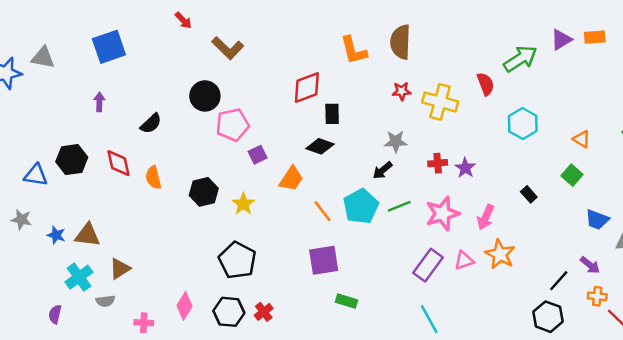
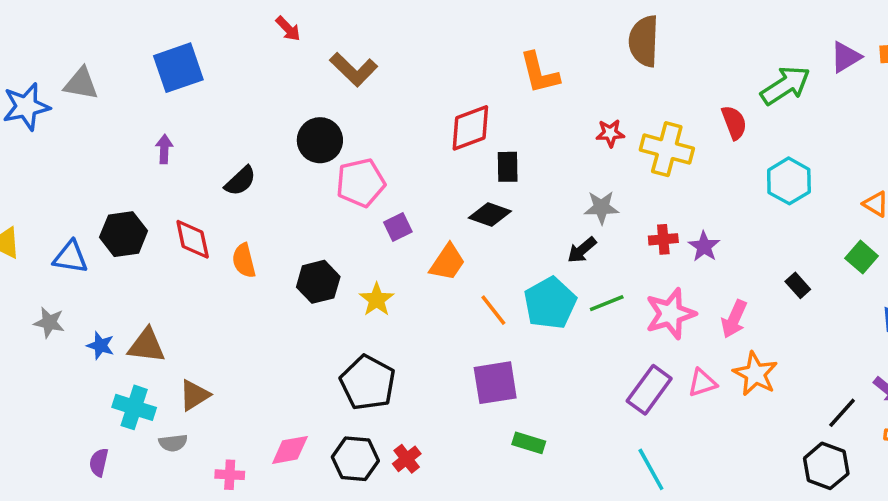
brown semicircle: (400, 42) -> (644, 41), moved
cyan cross: (79, 277) -> (134, 407), turned -36
pink diamond: (185, 306) -> (290, 450), turned 48

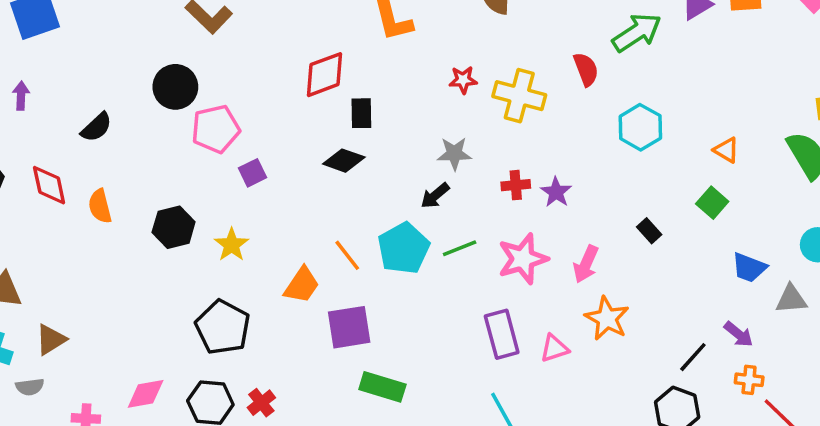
orange trapezoid: (447, 262) -> (302, 285), moved
pink triangle: (702, 383) -> (554, 348), moved
purple rectangle: (649, 390) -> (502, 334), turned -51
green rectangle: (529, 443) -> (382, 387), size x1.4

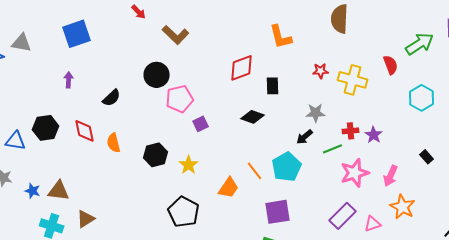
black rectangle: (361, 113) -> (273, 86), moved
green line: (460, 248) -> (333, 149), moved
purple square: (349, 327) -> (278, 212), moved
purple rectangle: (502, 334) -> (343, 216), turned 60

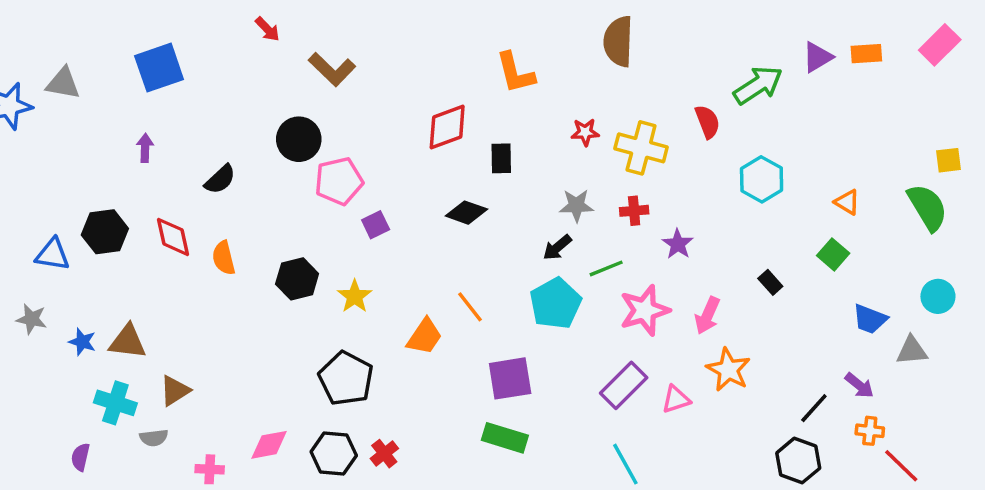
red cross: (351, 131) -> (634, 211), moved
cyan pentagon: (287, 167) -> (555, 303), moved

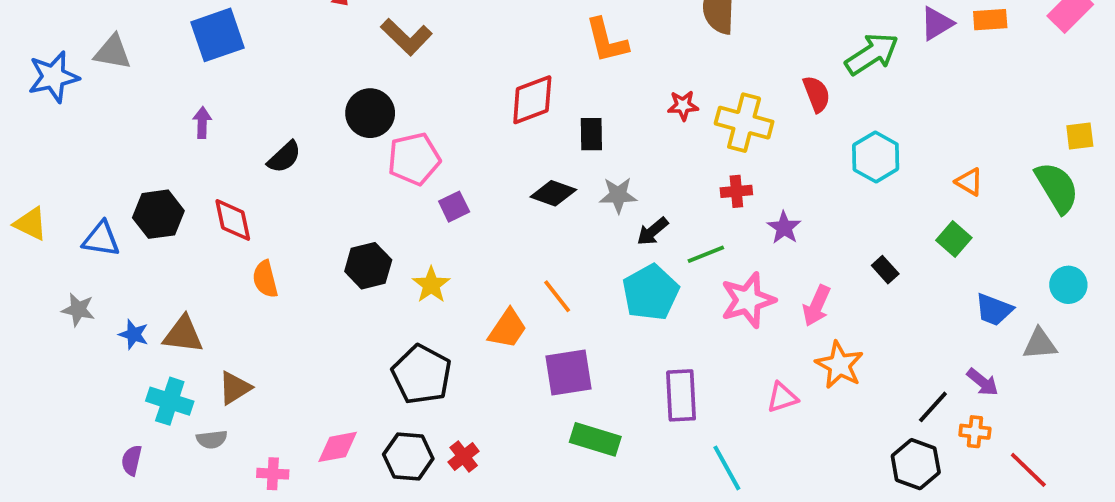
gray star: (576, 206) -> (618, 195), moved
orange semicircle: (224, 258) -> (265, 279), moved
purple square: (510, 378) -> (569, 373), moved
purple rectangle: (624, 385) -> (681, 395), moved, turned -48
orange cross: (870, 431) -> (975, 432), moved

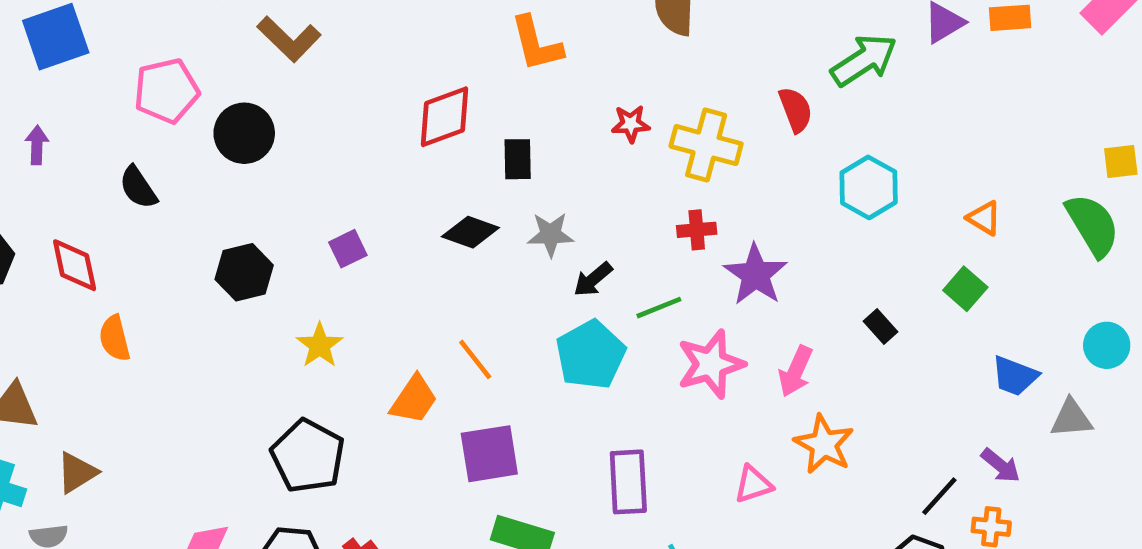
black semicircle: (284, 157) -> (138, 187), turned 99
pink pentagon: (414, 159) -> (166, 91), moved
purple star: (784, 228) -> (756, 275), size x1.5
black hexagon: (368, 266) -> (244, 272), moved

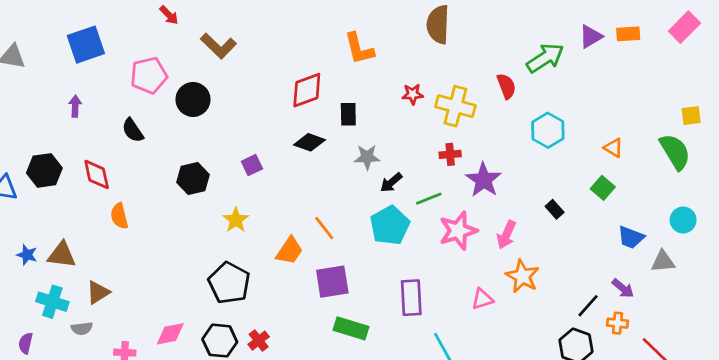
black diamond: (470, 232) -> (309, 142), moved

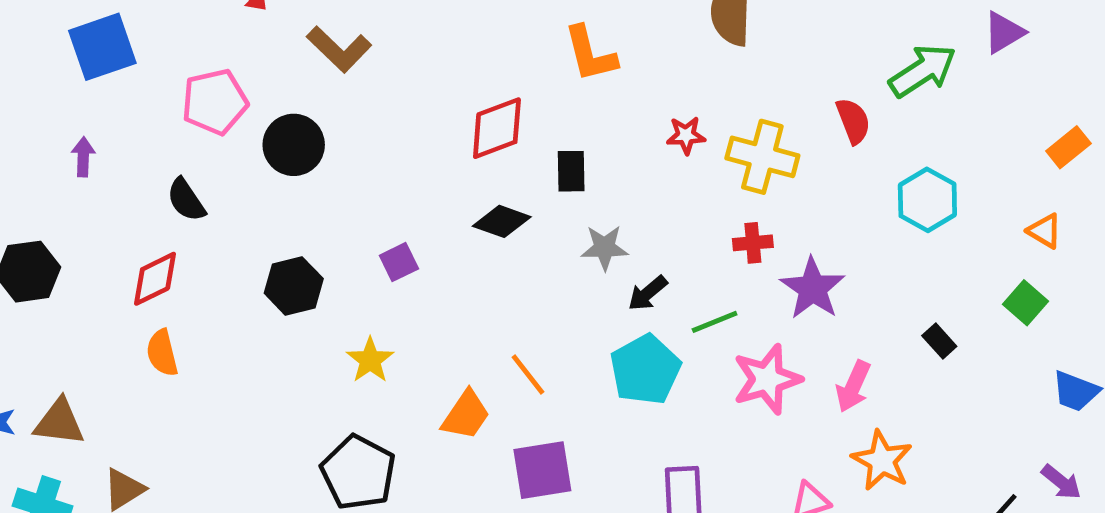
orange rectangle: (628, 34) -> (1068, 147), moved, turned -35
red diamond: (97, 174) -> (155, 279), moved, turned 76

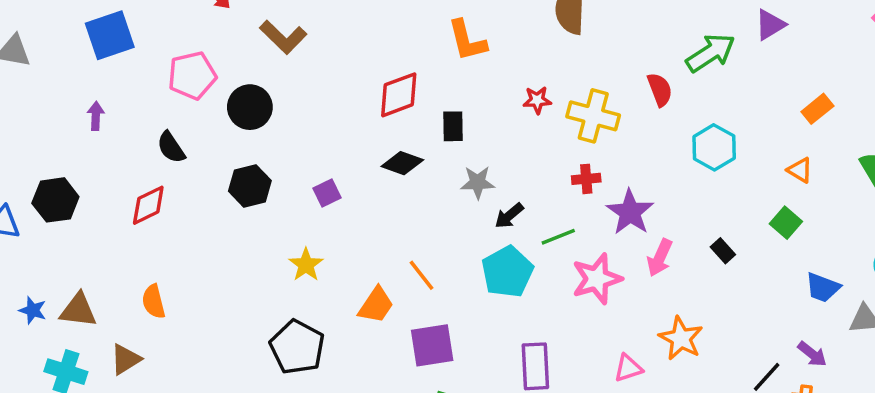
black hexagon: (294, 286) -> (250, 186), moved
orange semicircle: (162, 353) -> (154, 302), moved
pink arrow: (853, 386) -> (660, 258), moved

